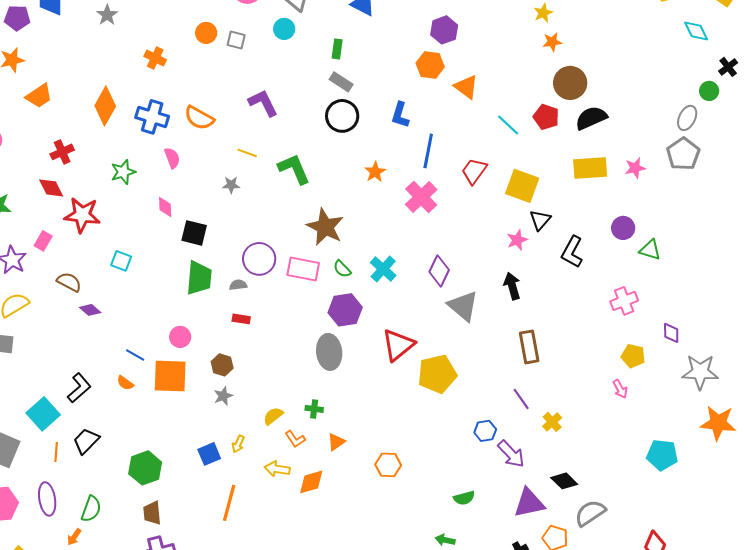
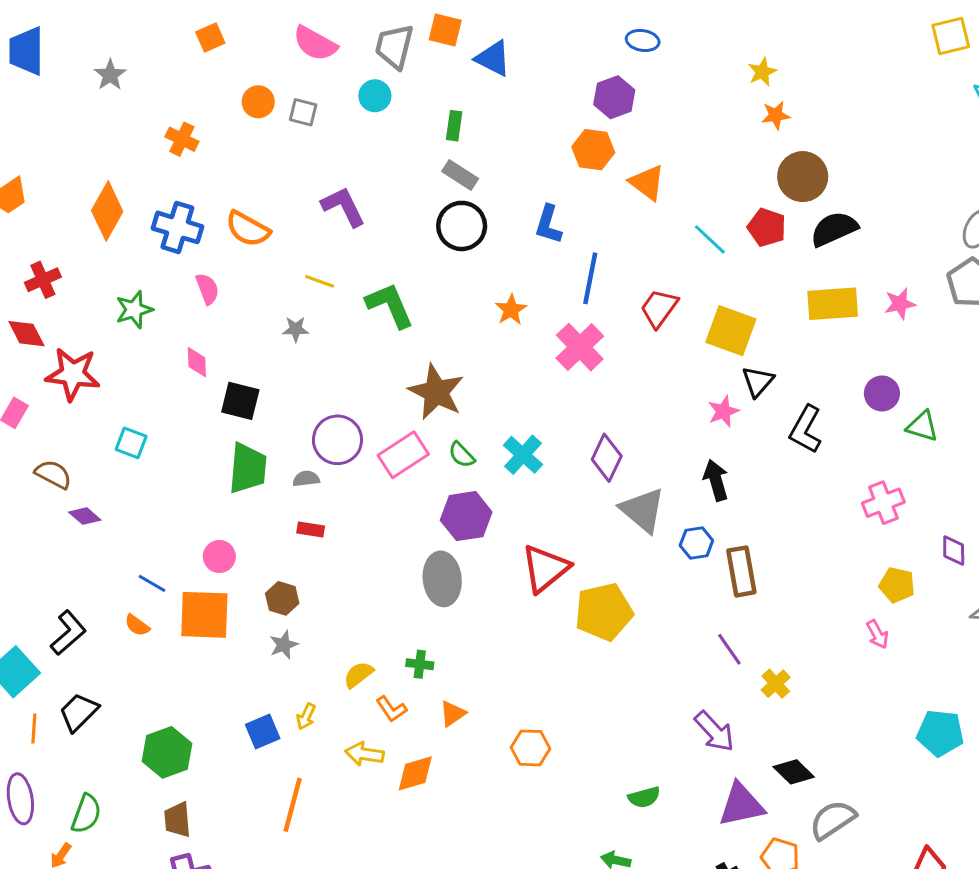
pink rectangle: (303, 269) -> (403, 455), turned -44
blue hexagon: (485, 431) -> (696, 543), moved

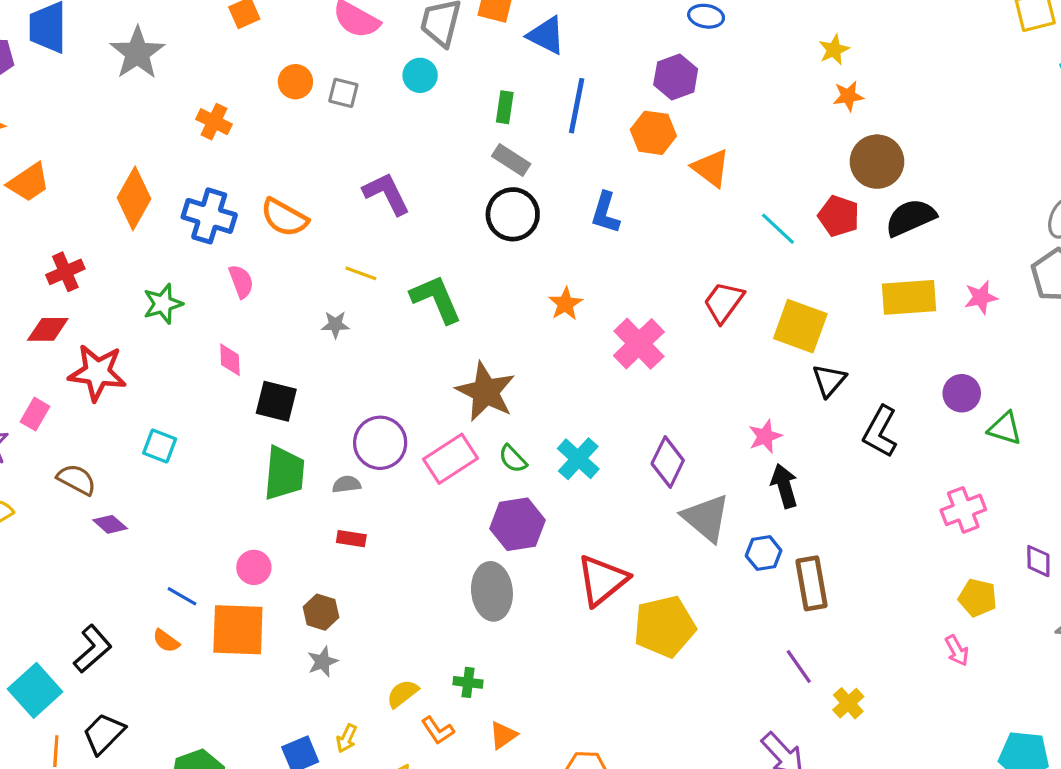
gray star: (110, 75) -> (137, 53), size x1.6
blue line: (590, 278) -> (577, 106), moved
red diamond: (26, 334) -> (48, 329), turned -63
pink star: (723, 411) -> (765, 436), moved

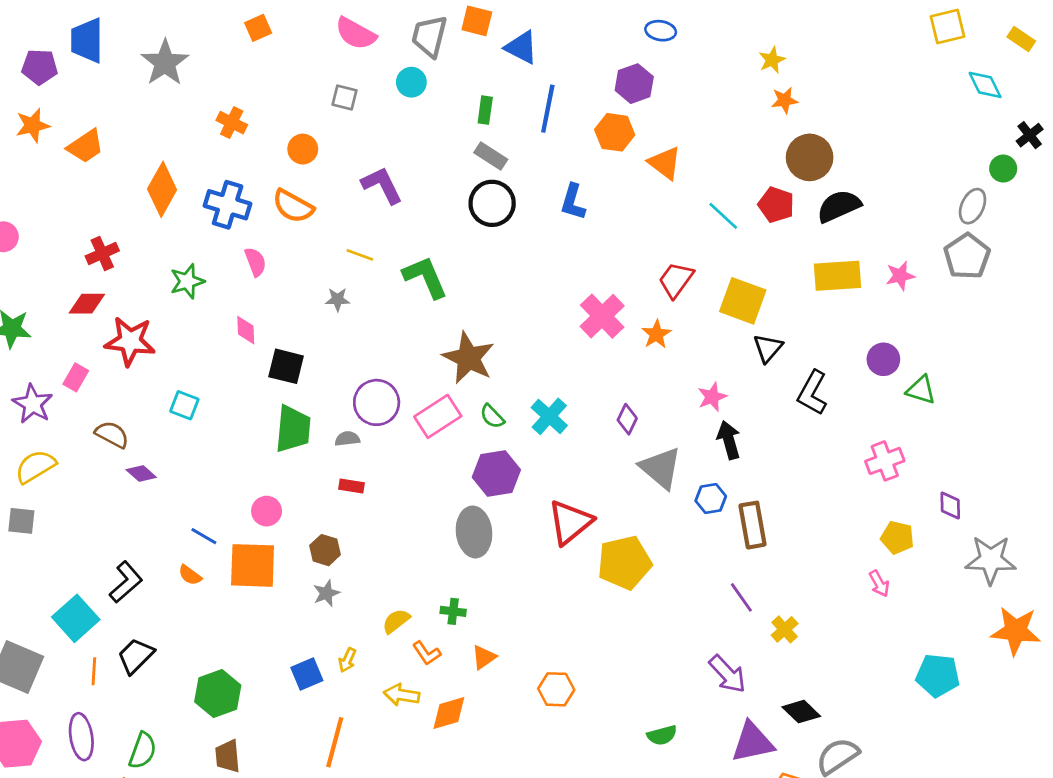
orange circle: (295, 82) -> (303, 149), moved
orange trapezoid: (29, 182) -> (86, 146), moved
orange star: (565, 304) -> (656, 334), moved
purple diamond: (668, 462) -> (627, 419), size x0.7

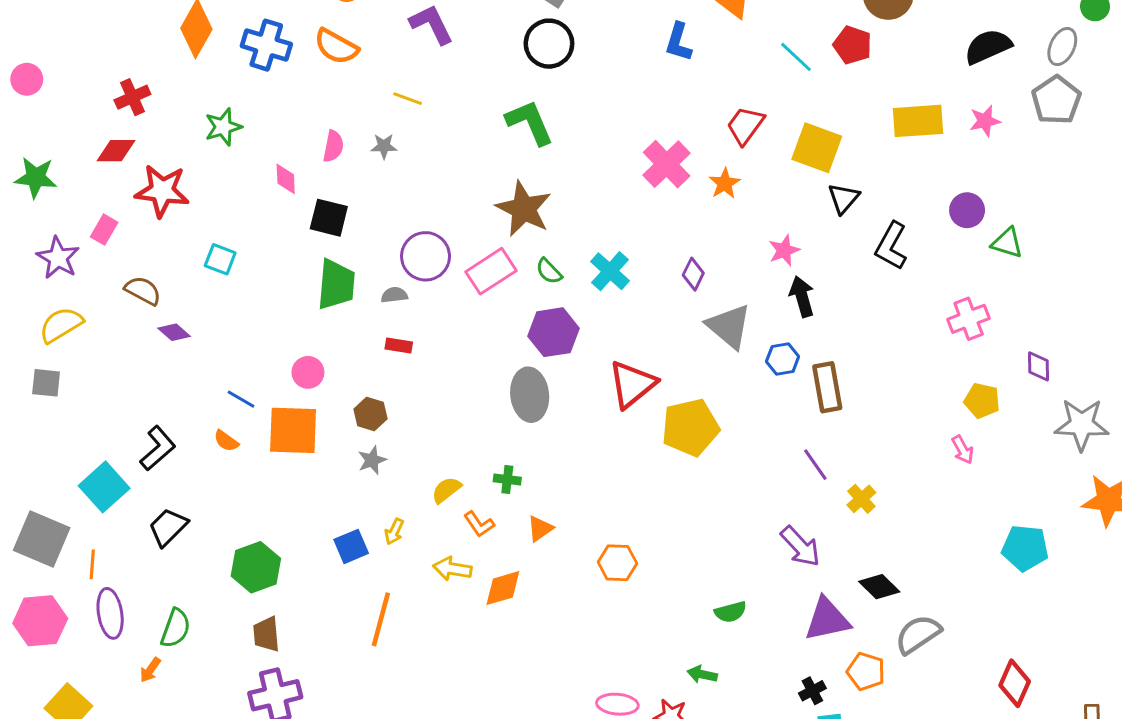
blue L-shape: (573, 202) -> (678, 42), moved
black semicircle: (839, 206) -> (988, 47), moved
pink semicircle: (255, 262) -> (333, 146), moved, turned 32
green L-shape: (425, 277) -> (530, 122), moved
orange line: (94, 671) -> (92, 564), moved

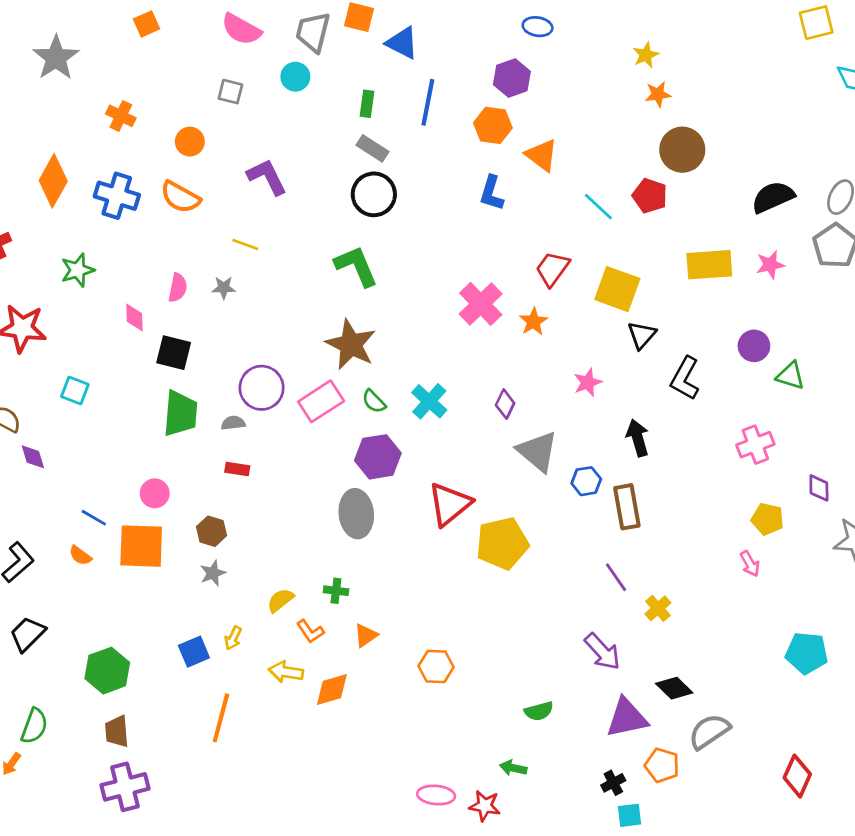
black arrow: (802, 296) -> (638, 438), moved
purple diamond: (174, 332) -> (33, 457), turned 32

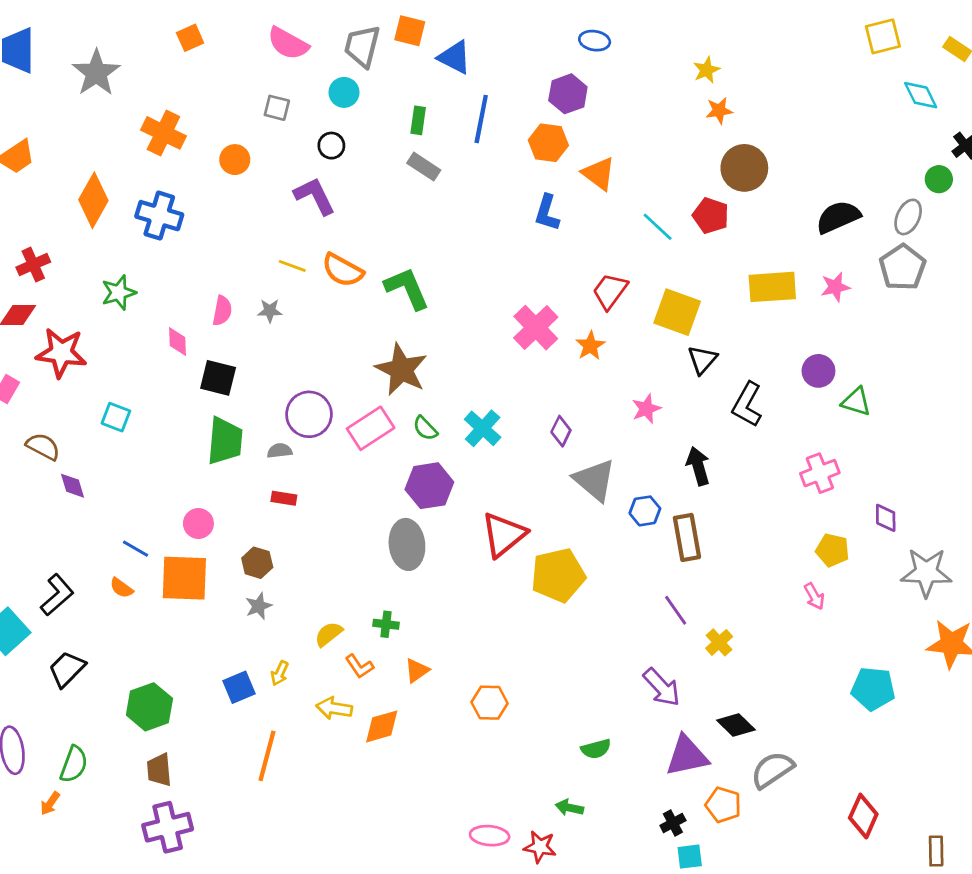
orange cross: (121, 116) -> (163, 133), size x1.4
black circle: (374, 194) -> (331, 146), moved, size x0.6
orange semicircle: (180, 197) -> (343, 270), moved

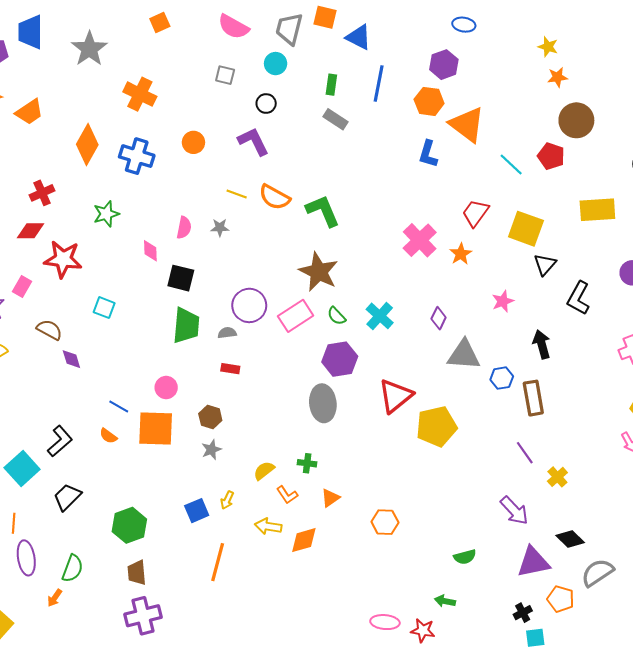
yellow star: (707, 70) -> (548, 47), turned -30
orange circle: (235, 160) -> (193, 142), moved
orange triangle: (599, 174) -> (467, 125), size x1.4
gray triangle: (595, 480) -> (464, 355), turned -36

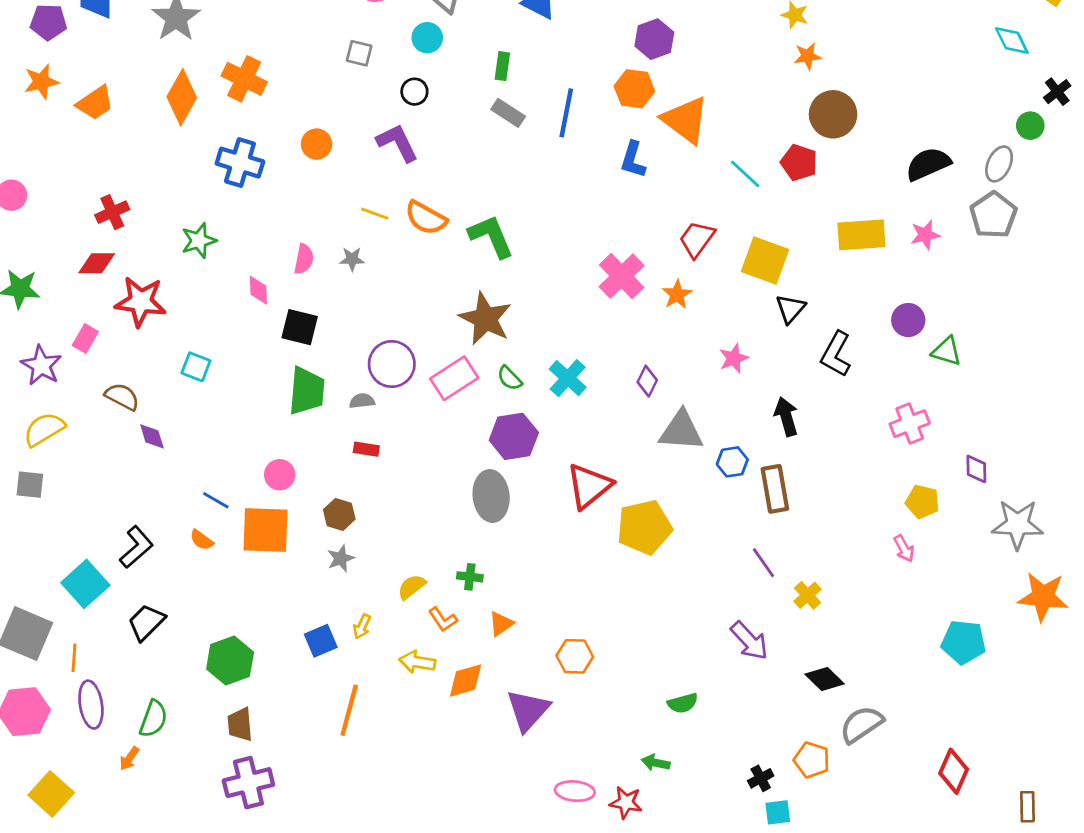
blue line: (379, 84) -> (566, 113), moved
orange diamond: (87, 145) -> (182, 97), moved
purple triangle: (533, 562) -> (528, 710), moved, turned -36

